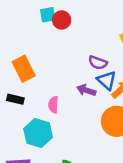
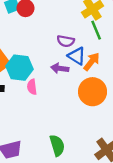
cyan hexagon: (38, 133) -> (19, 68), moved

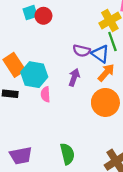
blue triangle: (77, 56) -> (100, 54), moved
purple arrow: (60, 68) -> (74, 77), turned 98

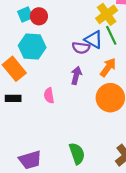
blue triangle: (100, 54) -> (94, 40), moved
cyan hexagon: (34, 75) -> (32, 46), moved

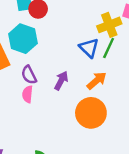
green line: (111, 35) -> (109, 48), turned 36
purple semicircle: (81, 48) -> (29, 75), moved, turned 42

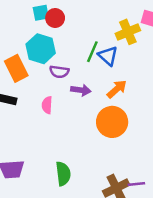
green line: (109, 48) -> (92, 52), moved
purple semicircle: (29, 75) -> (59, 72), moved, turned -54
purple arrow: (61, 81) -> (81, 90), turned 72

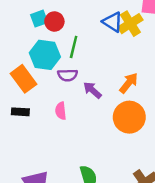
green line: (92, 52) -> (74, 47), moved
blue triangle: (108, 56) -> (113, 22), moved
purple arrow: (81, 90) -> (92, 90), turned -138

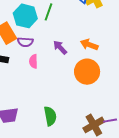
purple semicircle: (68, 75) -> (25, 42), moved
orange arrow: (129, 83) -> (89, 45), turned -114

